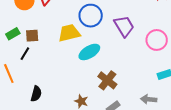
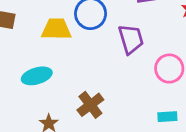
cyan ellipse: (89, 52) -> (37, 76), moved

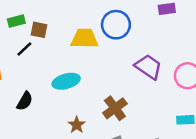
purple trapezoid: (131, 39) -> (148, 67), moved, turned -40

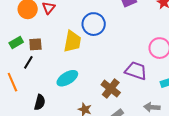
yellow trapezoid: (84, 39) -> (72, 41), turned 115
purple trapezoid: (148, 67) -> (136, 71), moved

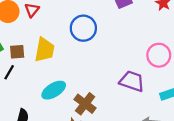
yellow trapezoid: (72, 41) -> (44, 50), moved
brown cross: (111, 89) -> (85, 104), moved

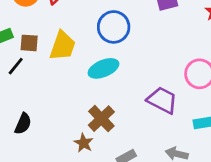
cyan ellipse: (54, 90) -> (103, 68), moved

